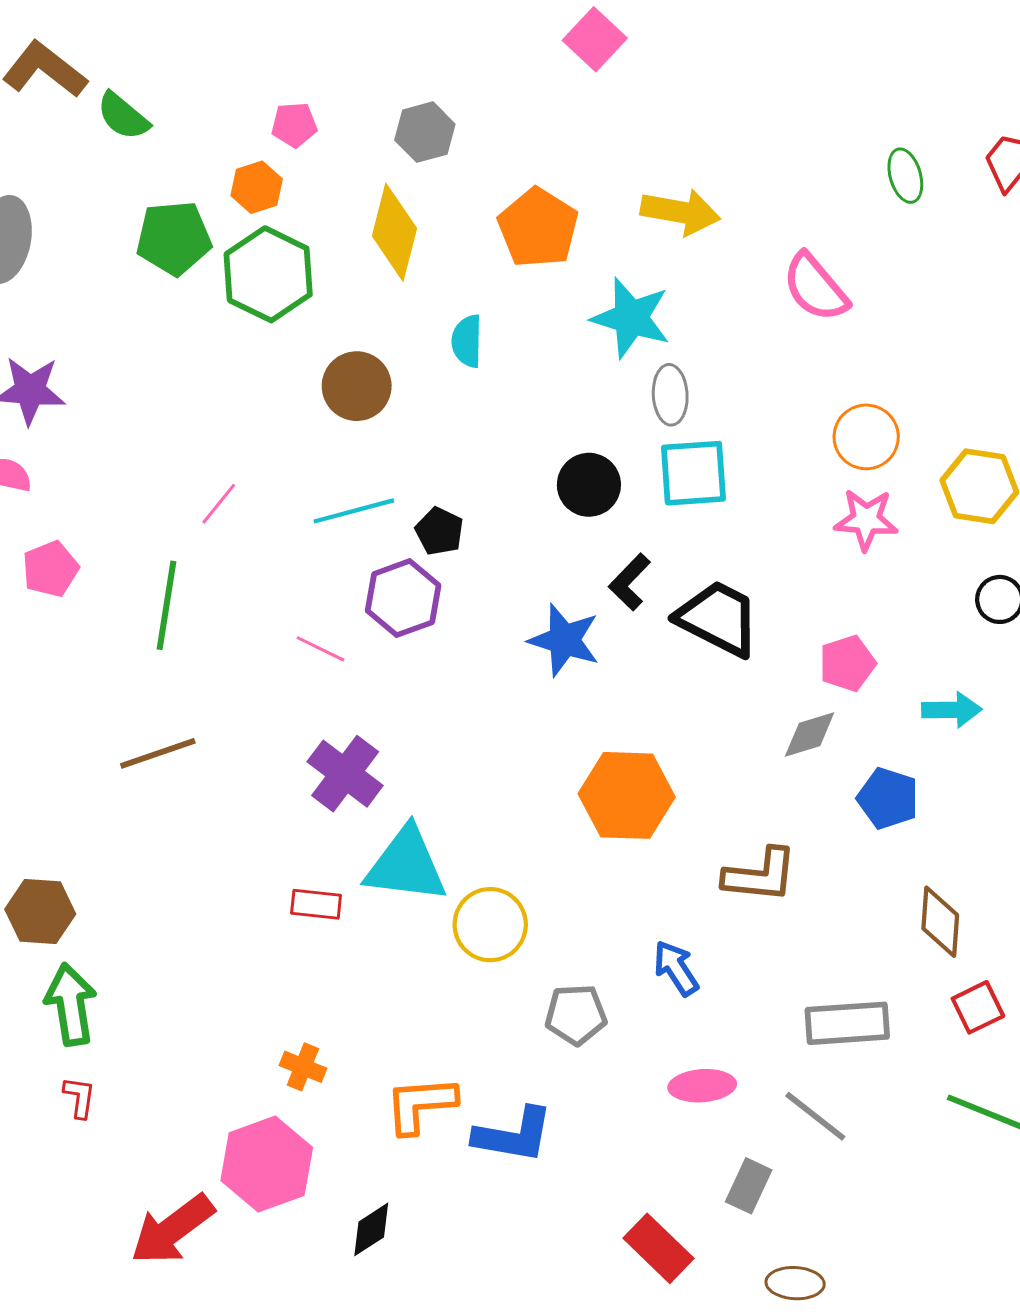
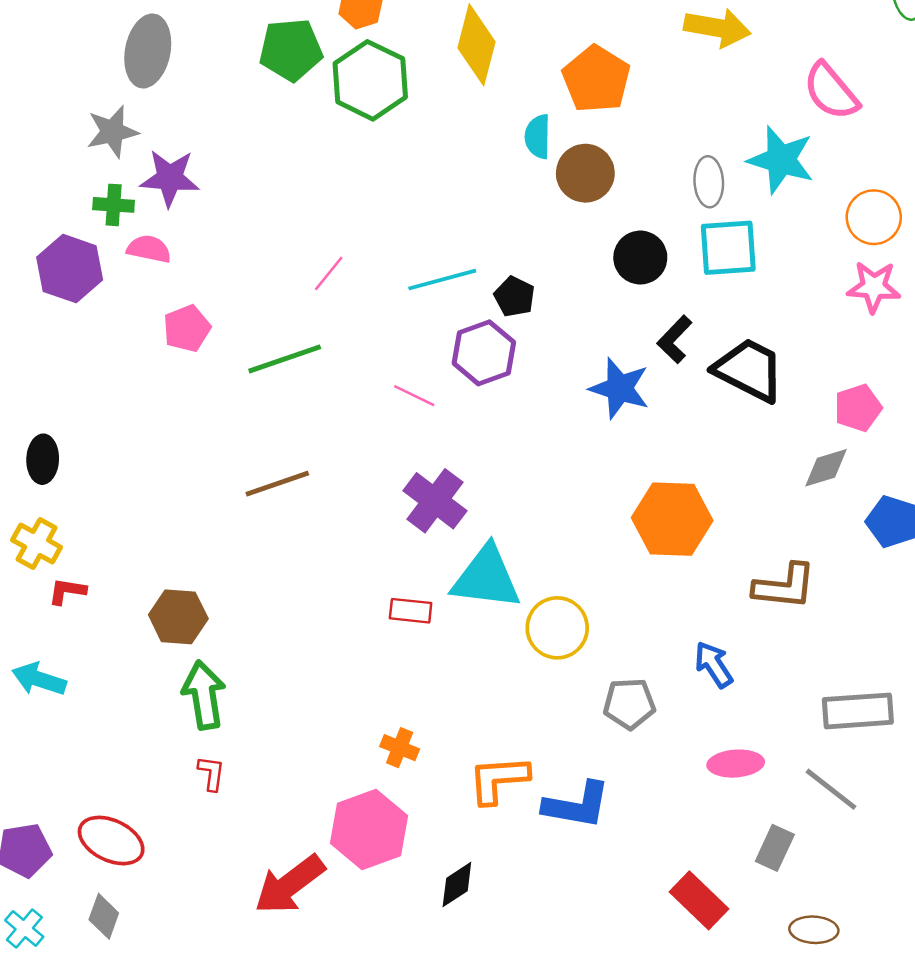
orange pentagon: (538, 228) -> (596, 79), moved
cyan star: (631, 318) -> (781, 160), moved
brown circle: (357, 386) -> (585, 173), moved
green line: (167, 605) -> (285, 359), turned 62

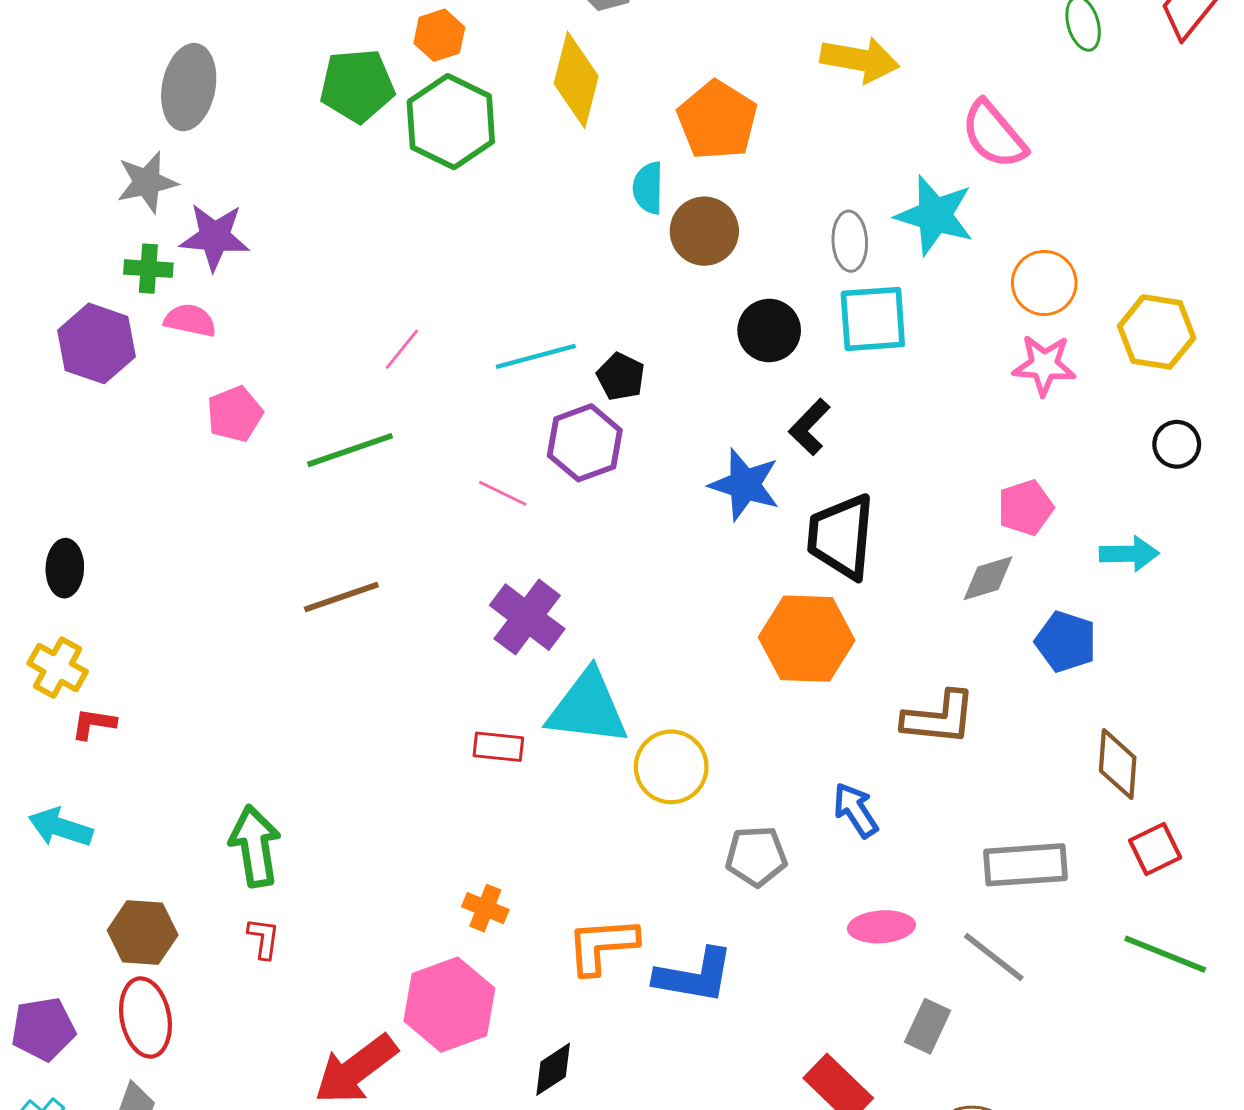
black trapezoid: (749, 370) -> (841, 536), moved, turned -112
brown hexagon: (178, 617) -> (143, 933), moved
red ellipse: (111, 841) -> (145, 1018), turned 54

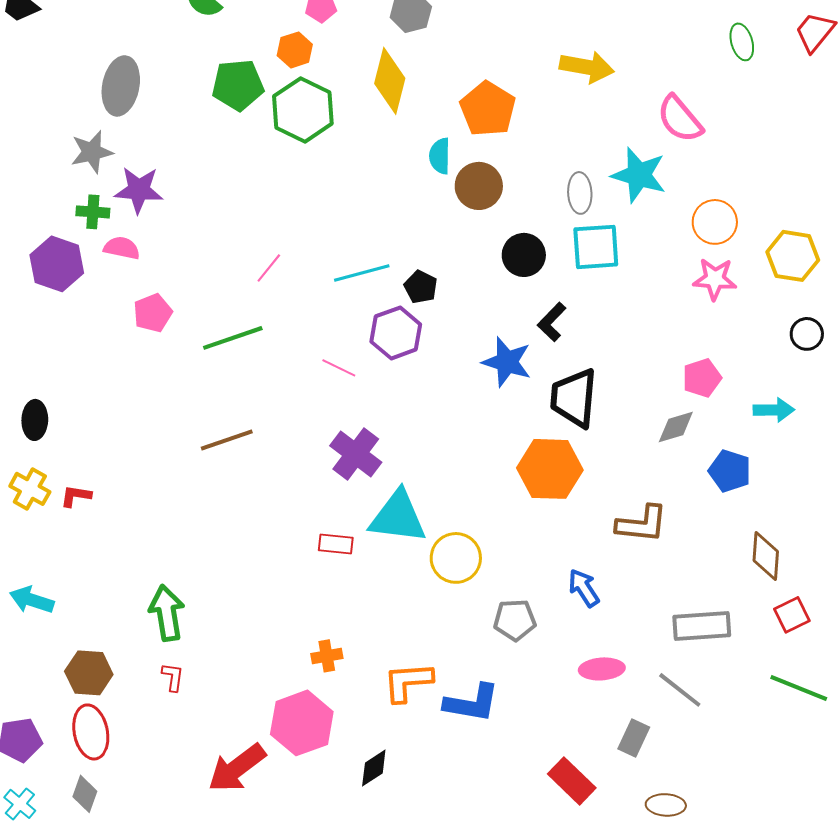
red L-shape: (94, 724) -> (76, 496), moved
orange cross: (485, 908) -> (327, 656), turned -32

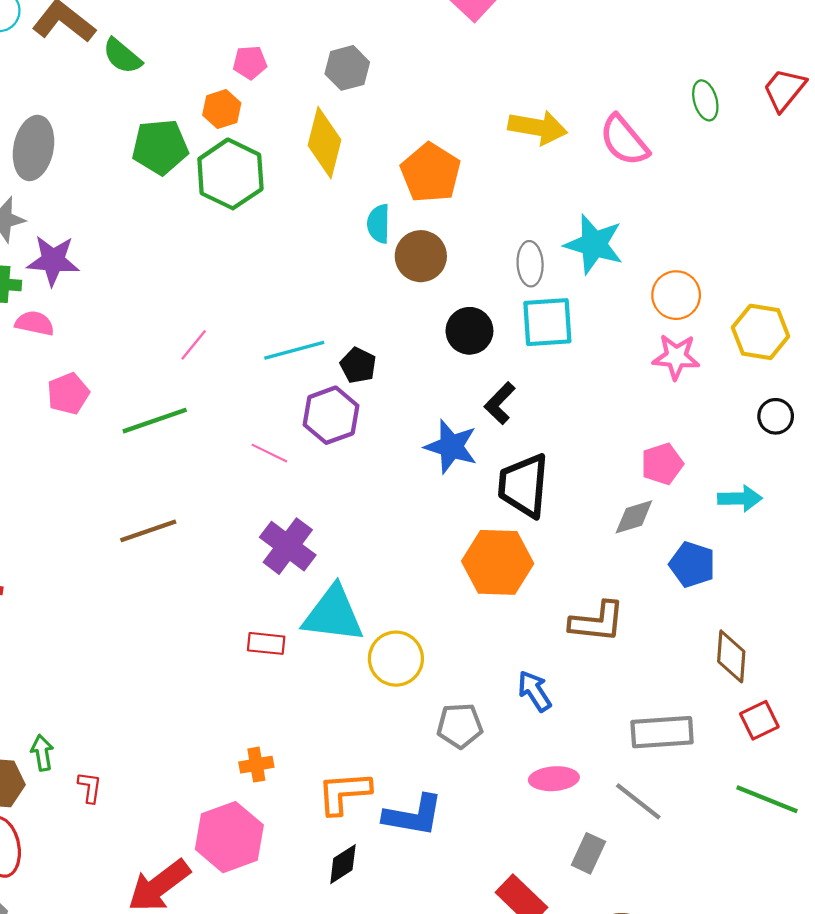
pink semicircle: (680, 119) -> (624, 140), moved
green arrow: (167, 613) -> (42, 753), moved, size x0.6
black diamond: (374, 768) -> (343, 864), moved

